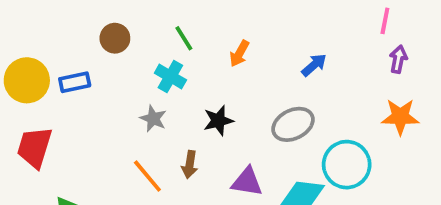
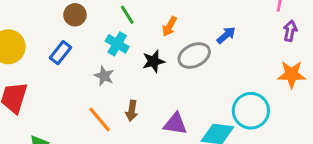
blue rectangle: (75, 82) -> (60, 53), moved, turned -40
black star: (218, 121) -> (153, 61), moved
gray ellipse: (293, 124) -> (194, 56), moved

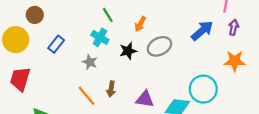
brown circle: (75, 15) -> (35, 15), moved
blue arrow: (226, 35) -> (202, 31), moved, size x1.5

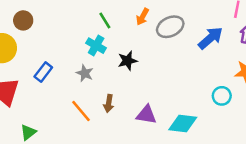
orange arrow: (140, 24) -> (143, 17), moved
blue rectangle: (56, 44) -> (43, 72), moved
gray ellipse: (159, 46) -> (170, 27), moved
cyan circle: (203, 89) -> (222, 96), moved, size x0.6

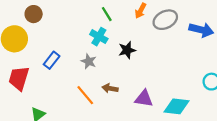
blue arrow: (210, 38) -> (201, 30), turned 55
brown arrow: (109, 103) -> (110, 88), turned 91

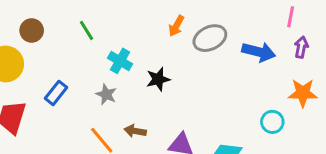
green line: (107, 14) -> (86, 30), moved

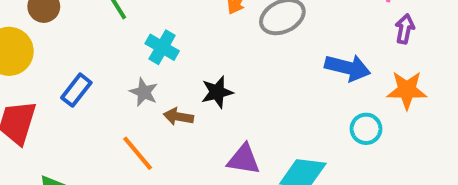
blue arrow: (259, 52) -> (348, 68), moved
black star: (158, 79) -> (217, 92), moved
brown arrow: (135, 131) -> (178, 117), moved

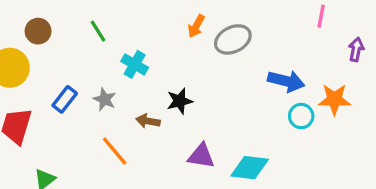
purple arrow: (405, 29) -> (356, 49), moved
gray star: (144, 92) -> (105, 99), moved
cyan circle: (366, 129) -> (301, 116), moved

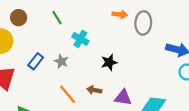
orange arrow: (196, 26) -> (120, 14), turned -112
gray ellipse: (233, 39) -> (143, 23), turned -60
brown arrow: (148, 121) -> (94, 90), moved

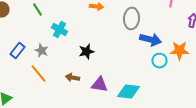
gray ellipse: (143, 23) -> (131, 19), moved
orange line: (68, 94) -> (38, 74), moved

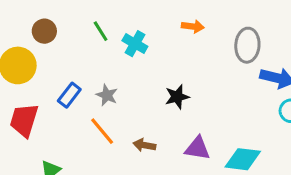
cyan cross: (59, 30) -> (135, 44), moved
brown arrow: (72, 78) -> (144, 145), moved

